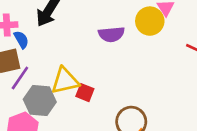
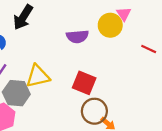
red square: (85, 93) -> (84, 83), moved, size x1.5

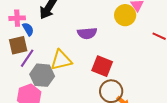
purple semicircle: (77, 37) -> (87, 33), moved

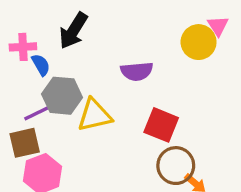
brown square: (18, 45) -> (25, 143), moved
purple line: (27, 58) -> (39, 112), turned 30
gray hexagon: (42, 75) -> (62, 96), moved

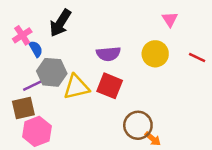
yellow circle: (199, 42) -> (155, 54), moved
pink cross: (23, 47) -> (22, 35), turned -30
red square: (161, 125) -> (110, 86), moved

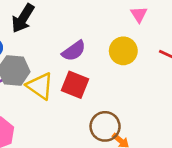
purple semicircle: (108, 54) -> (74, 51), turned -30
yellow triangle: (76, 87) -> (40, 86), turned 48

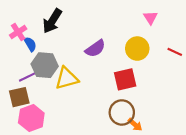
red square: (75, 85) -> (125, 79), moved, turned -35
yellow triangle: (40, 86) -> (67, 78), turned -50

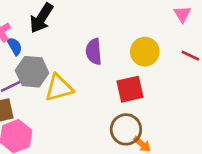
pink triangle: (150, 18) -> (182, 14), moved
purple semicircle: (95, 49) -> (94, 52), turned 120

